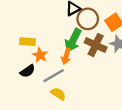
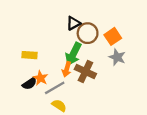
brown cross: (96, 45) -> (85, 71), moved
orange star: (40, 55) -> (40, 78), moved

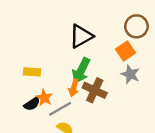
black triangle: (73, 23) -> (81, 36), size x1.5
brown circle: (88, 33) -> (136, 26), moved

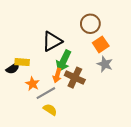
brown circle: (136, 26) -> (90, 24), moved
black triangle: (81, 36) -> (52, 41), moved
black semicircle: (32, 104) -> (13, 68), moved

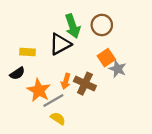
orange square: (101, 44) -> (106, 58), moved
green arrow: (63, 61) -> (73, 26), moved, turned -45
yellow rectangle: (22, 62) -> (27, 52), moved
orange star: (32, 84) -> (39, 90), size x1.5

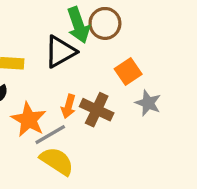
brown circle: (102, 25) -> (105, 23), moved
gray star: (118, 69) -> (148, 103), moved
yellow semicircle: (58, 118) -> (57, 161), size x1.5

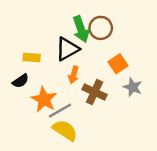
orange arrow: (68, 106) -> (74, 75), moved

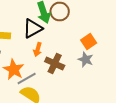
orange square: (118, 64) -> (89, 42), moved

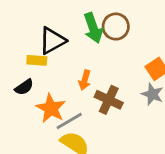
black triangle: (33, 28) -> (52, 41), moved

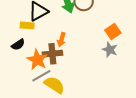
brown cross: (109, 100) -> (52, 54), moved, turned -30
gray line: (69, 121) -> (41, 76), moved

